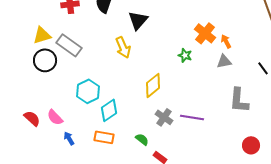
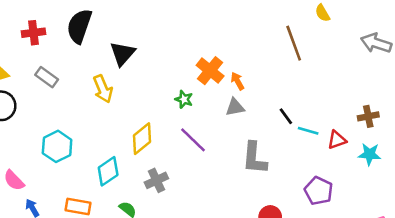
gray rectangle: (69, 45) -> (47, 77), moved, size x0.7
cyan diamond: (109, 110) -> (108, 171), moved
gray cross: (164, 117) -> (156, 180), turned 30
purple line: (192, 117) -> (193, 140), moved, turned 35

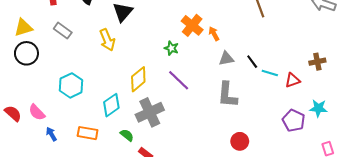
gray triangle: (235, 107) -> (226, 59), moved
cyan star: (370, 154) -> (318, 108), moved
gray cross: (156, 180) -> (150, 112), size x1.5
purple pentagon: (319, 191) -> (294, 121), moved

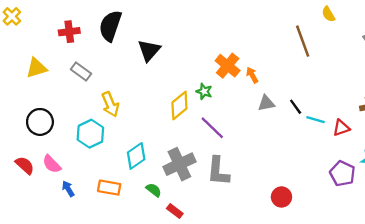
yellow arrow: (107, 40) -> (110, 104), moved
black circle: (26, 53) -> (40, 122), moved
yellow diamond: (138, 79) -> (179, 106), moved
gray L-shape: (227, 95) -> (218, 171), moved

